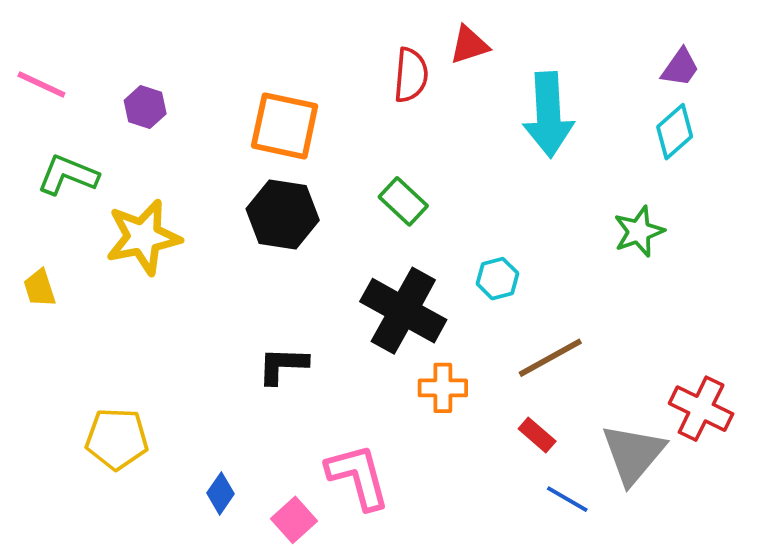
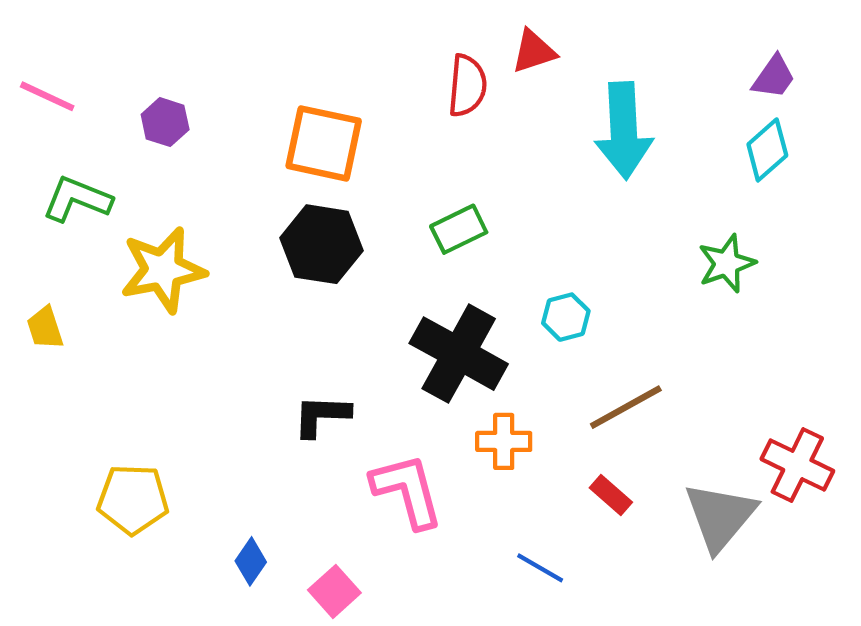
green rectangle: (403, 201) -> (459, 229), turned -69
pink L-shape: (358, 476) -> (407, 491), moved
blue line: (567, 499) -> (540, 568), moved

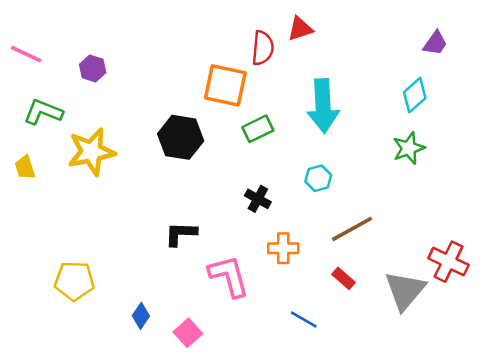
cyan arrow: (624, 131) -> (323, 106), moved
orange square: (324, 143) -> (225, 85), moved
cyan diamond: (767, 150) -> (415, 95), moved
yellow trapezoid: (45, 328) -> (25, 167), moved
black cross: (459, 354) -> (258, 199), size x0.5

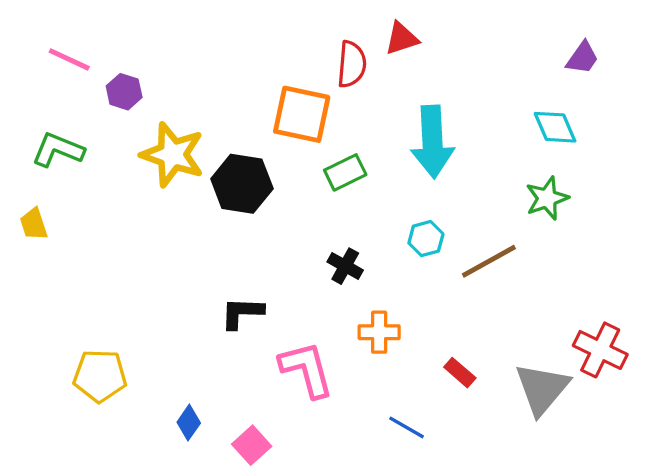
pink line: (26, 54) -> (69, 59), moved
cyan diamond: (415, 95) -> (555, 127), turned -72
yellow star: (91, 152) -> (173, 155), moved, turned 30
brown line: (352, 229) -> (489, 261), moved

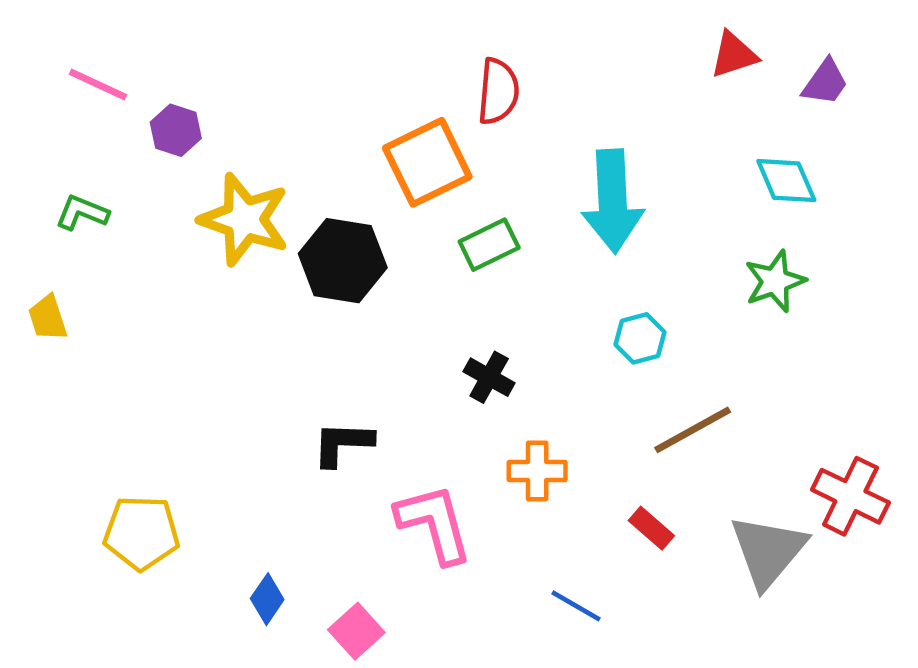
red triangle: (402, 38) -> (734, 55), moved
orange square: (302, 114) -> (427, 162), turned -38
green L-shape: (58, 150) -> (82, 213), size x0.7
cyan hexagon: (426, 239) -> (640, 338), moved
brown line: (489, 261) -> (693, 430), moved

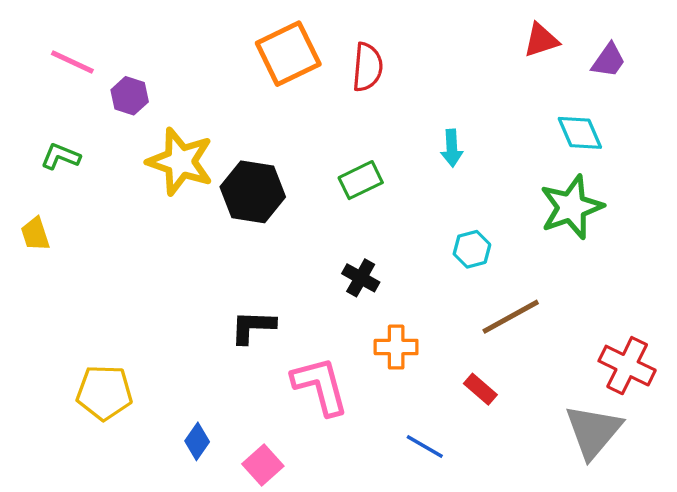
orange square: (427, 162) -> (288, 54), moved
cyan arrow: (613, 201) -> (452, 148), size x0.5
green star: (775, 281) -> (571, 207), size x1.4
gray triangle: (768, 551) -> (593, 431), moved

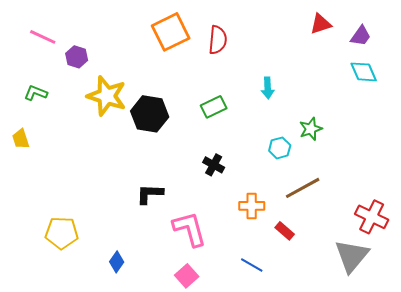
cyan diamond: (580, 133) -> (364, 72), moved
green star: (571, 207) -> (311, 129), moved, size x0.6
orange cross: (396, 347) -> (252, 206), moved
pink square: (263, 465) -> (187, 276), moved

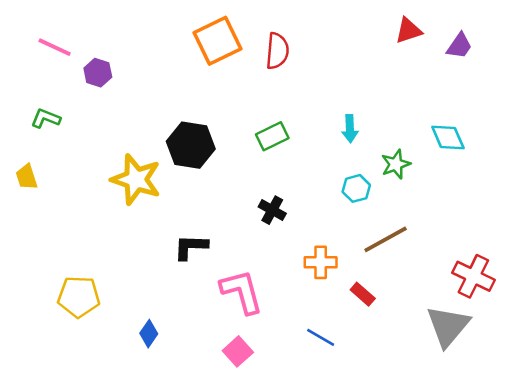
cyan diamond: (364, 72) -> (448, 138), moved
cyan arrow: (268, 88) -> (350, 129), moved
yellow star: (107, 96) -> (136, 180), moved

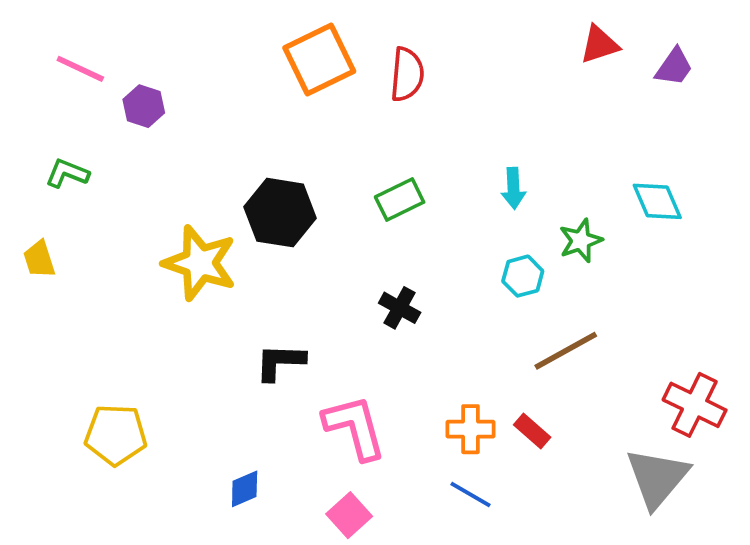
orange cross: (321, 262) -> (471, 429), moved
blue diamond: (149, 334) -> (245, 489), moved, turned 32

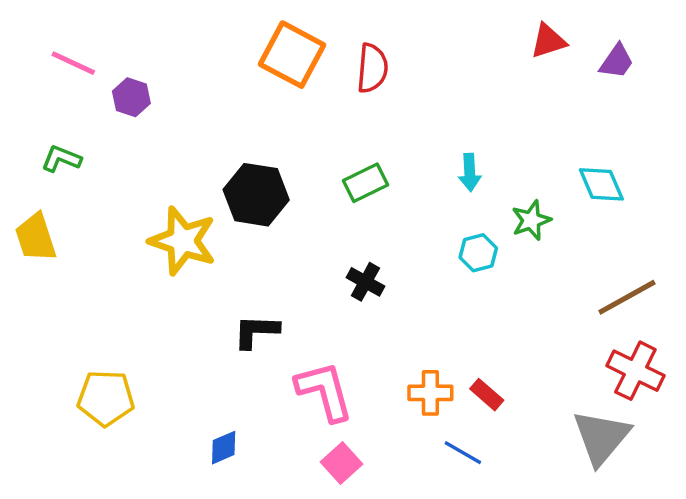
orange square: (319, 59) -> (292, 55), turned -36
yellow trapezoid: (39, 259) -> (36, 237), size x1.4
brown line: (566, 351) -> (627, 297), moved
blue line: (471, 495) -> (463, 453), moved
pink square: (349, 515) -> (342, 463), moved

